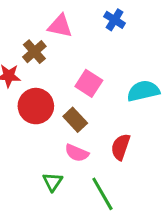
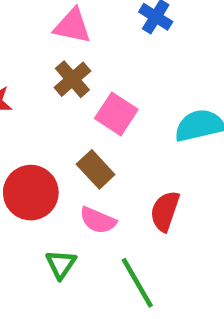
brown cross: (34, 52) -> (72, 79), moved
red circle: (36, 106) -> (31, 193), moved

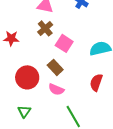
red semicircle: (165, 211) -> (96, 82), moved
green triangle: (61, 264) -> (24, 111), moved

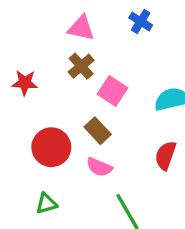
green triangle: (24, 111) -> (46, 203), turned 40

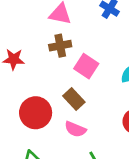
brown cross: (81, 66) -> (60, 46), turned 30

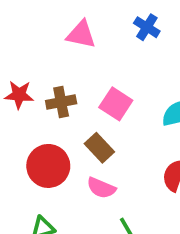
brown cross: (60, 46) -> (61, 102), moved

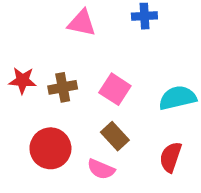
blue cross: (147, 27) -> (144, 16), turned -35
brown rectangle: (99, 148) -> (115, 136), moved

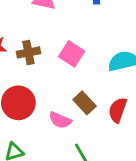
brown rectangle: (115, 136) -> (85, 103), moved

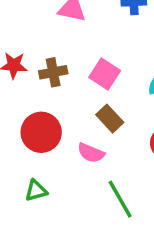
brown rectangle: (85, 103) -> (110, 119), moved

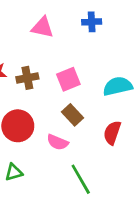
pink square: (105, 74) -> (68, 79), turned 35

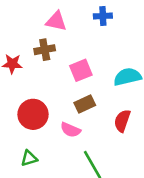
brown cross: (27, 78) -> (45, 50), moved
brown rectangle: (72, 115) -> (85, 104), turned -72

